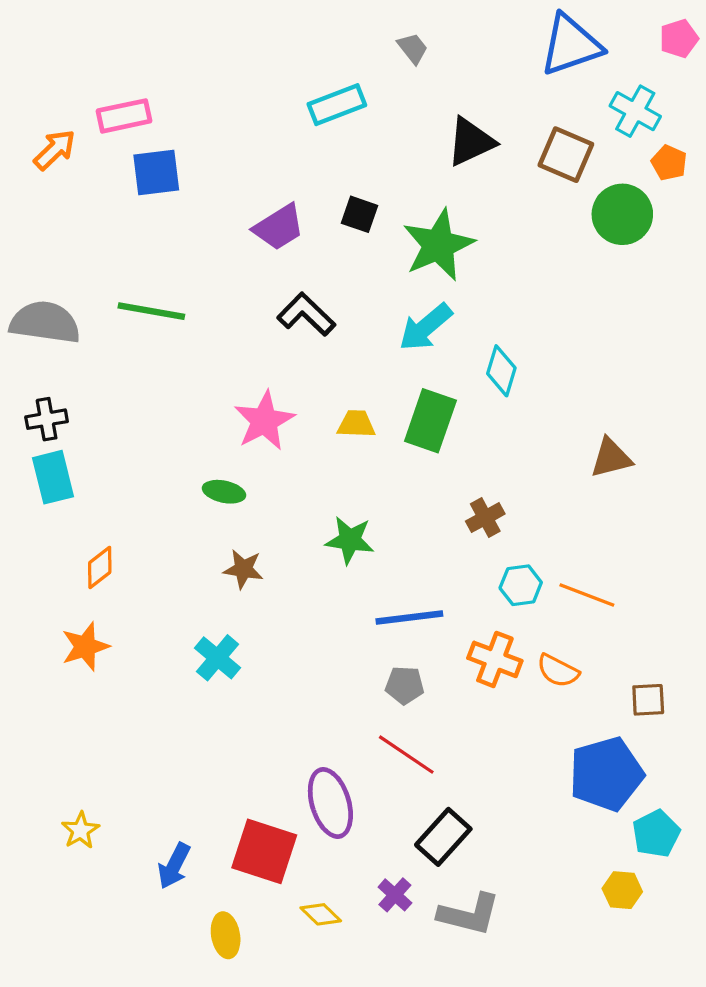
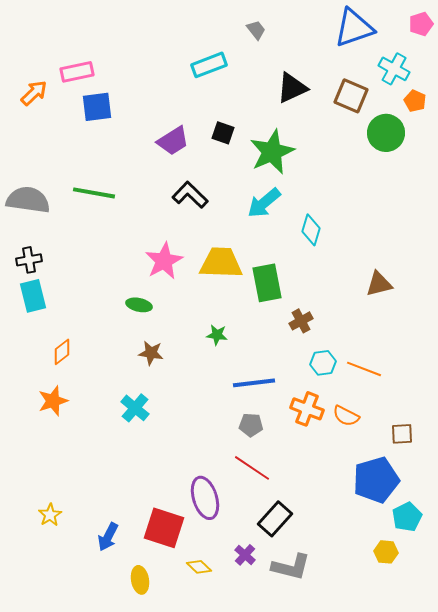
green rectangle: (430, 421) -> (267, 283), moved, turned -30
yellow trapezoid: (356, 424) -> (221, 263), size x1.8
green star: (350, 540) -> (217, 335), size x0.7

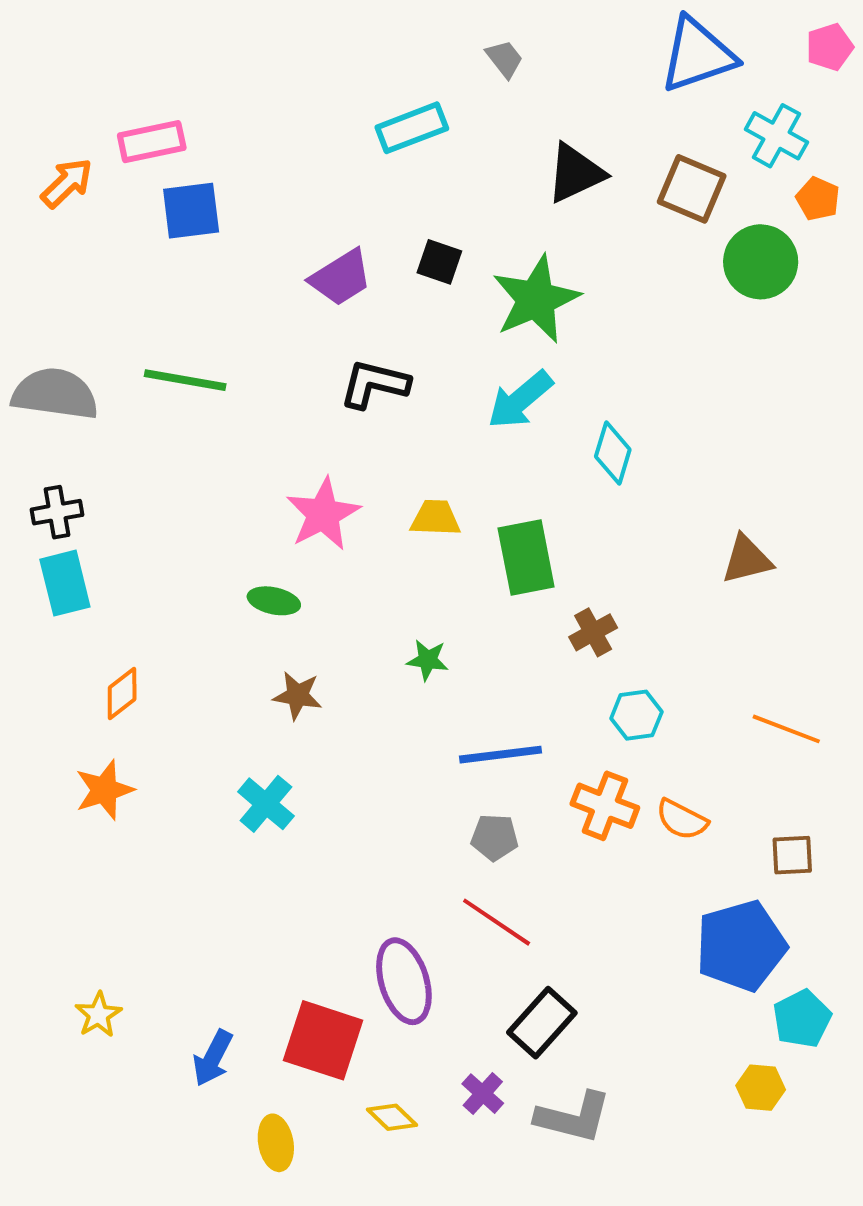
black L-shape: (190, 195) -> (374, 384), turned -30
yellow trapezoid: (221, 263) -> (435, 518), size x0.6
orange line: (364, 369) -> (786, 729), moved

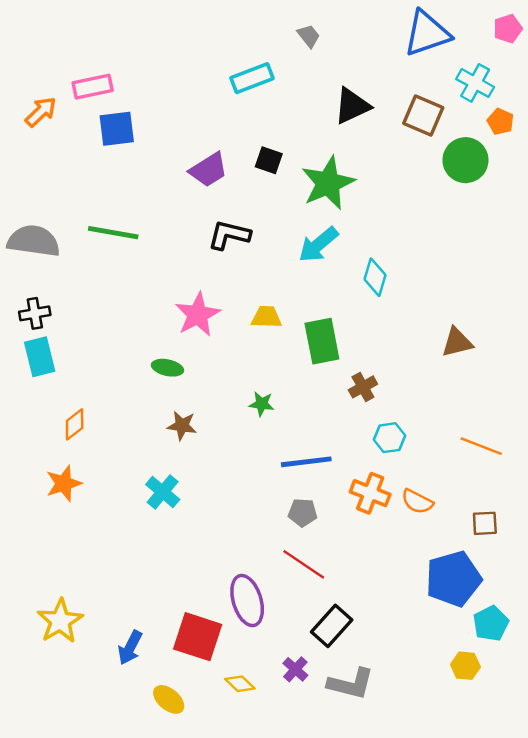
yellow star: (98, 1015) -> (60, 621), size x1.6
yellow ellipse: (276, 1143) -> (169, 699), turned -40

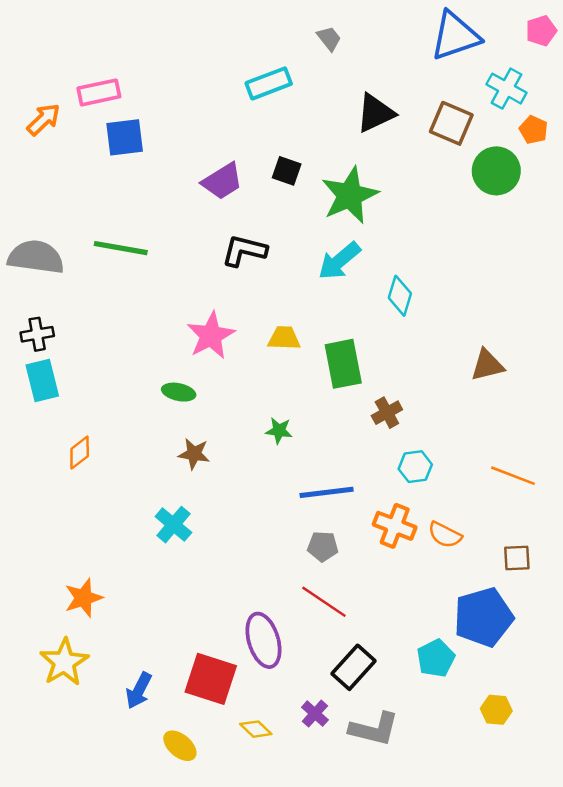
orange star: (64, 483) -> (83, 598), moved
cyan pentagon: (491, 623) -> (436, 658), moved

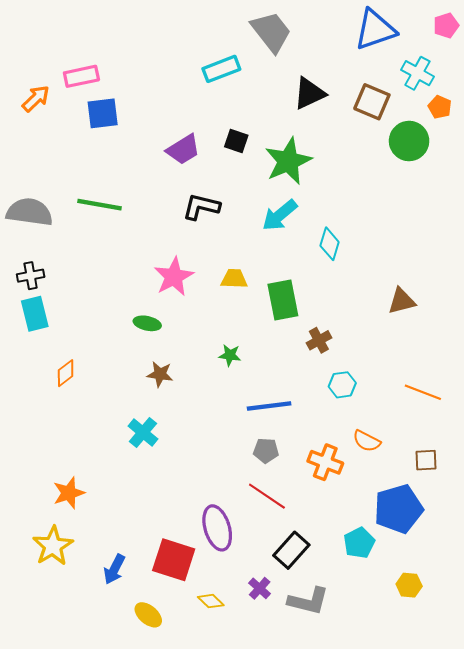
gray trapezoid: (329, 38) -> (271, 32), size x2.0
orange cross: (395, 526) -> (325, 462), moved

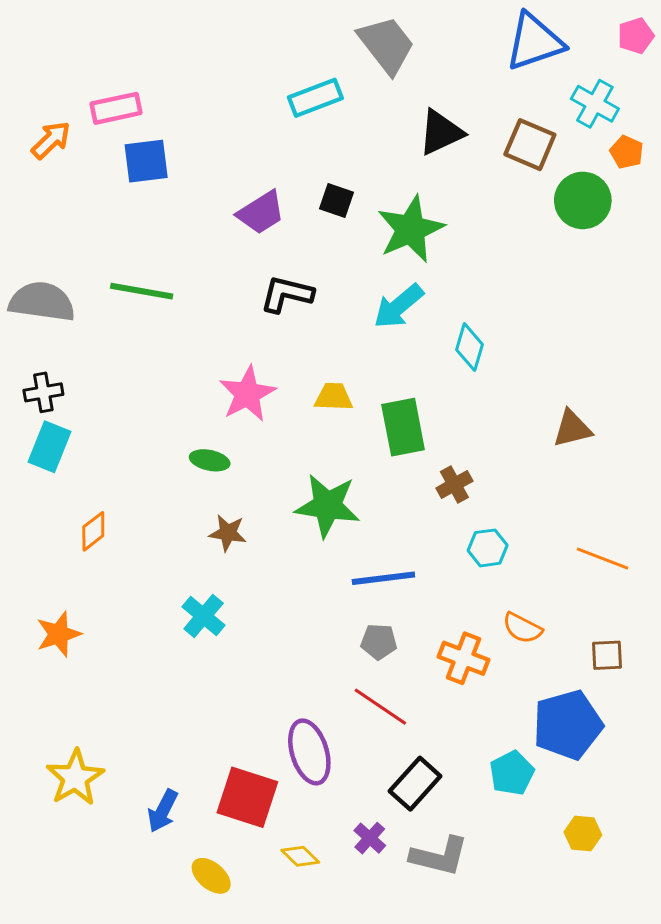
cyan rectangle: (35, 314) -> (49, 447), turned 36
green star: (230, 355) -> (327, 506), size x2.0
orange star: (69, 493) -> (59, 634), moved

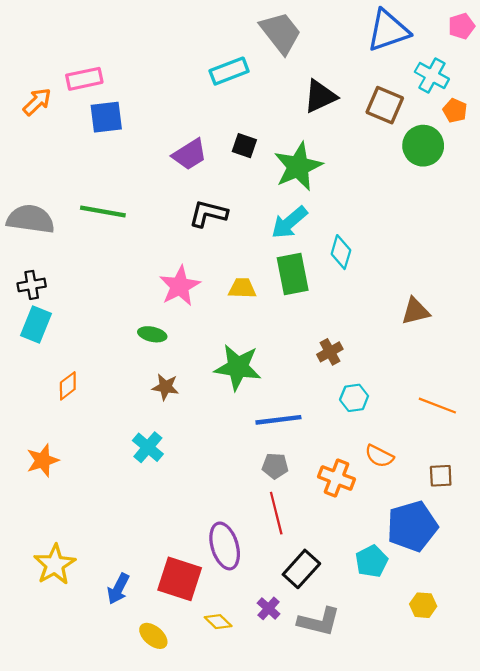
green rectangle: (403, 427) -> (293, 274), moved
red line: (380, 707) -> (276, 513), turned 42

